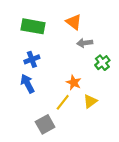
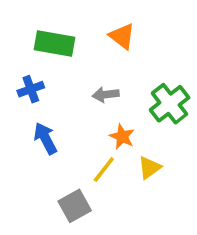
gray arrow: (85, 43) -> (106, 95), moved
blue cross: (32, 59) -> (31, 89), moved
green cross: (102, 63) -> (170, 104), size x1.5

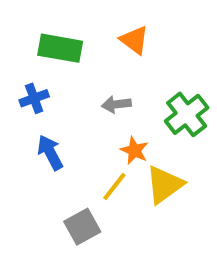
yellow triangle: (149, 168) -> (164, 185), size x1.5

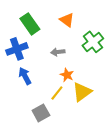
green rectangle: (60, 48) -> (30, 24), turned 45
blue cross: (34, 98) -> (17, 49), size x1.5
green cross: (187, 114) -> (93, 42), moved

